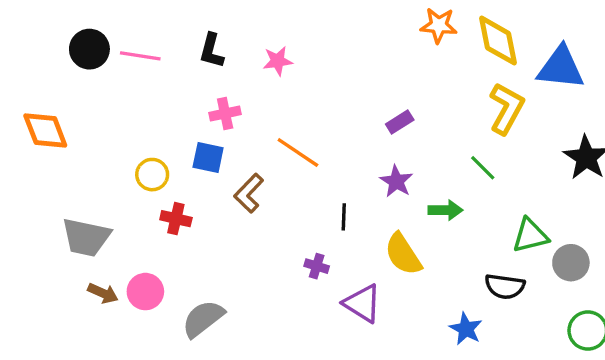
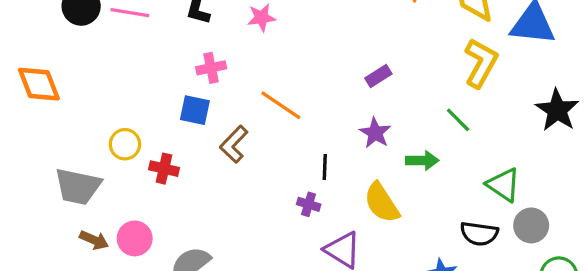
yellow circle: (152, 175) -> (125, 144), moved
green triangle: (530, 236) -> (504, 185), turned 48
gray circle: (571, 263) -> (531, 225), moved
purple cross: (317, 266) -> (309, 204), moved

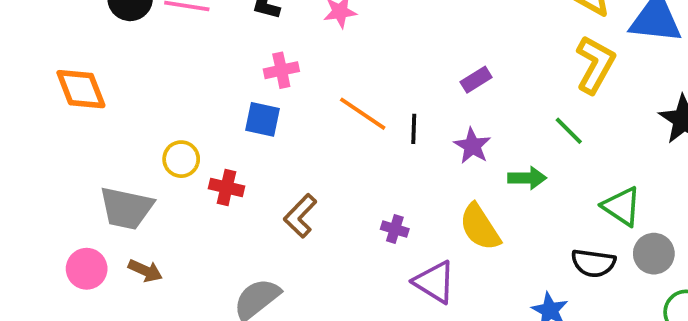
brown L-shape: (234, 144) -> (300, 216), moved
black line: (325, 167) -> (414, 129), moved
pink circle: (135, 238) -> (87, 269), moved

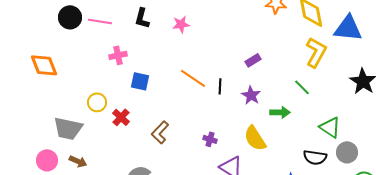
pink cross: (281, 70) -> (118, 55), moved
red cross: (227, 187) -> (121, 117), turned 30

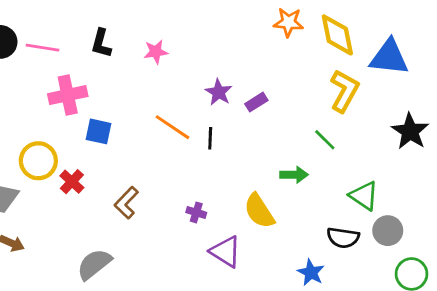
pink cross: (118, 55) -> (68, 95), size x1.5
purple star: (251, 95) -> (219, 92), moved
yellow circle: (97, 102) -> (38, 161), size x1.4

